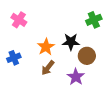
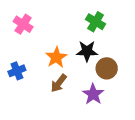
green cross: (94, 20) -> (96, 22), moved, turned -35

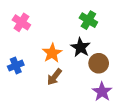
black star: (87, 51) -> (80, 47), turned 30
purple star: (93, 94) -> (102, 92), moved

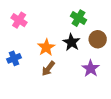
brown circle: (99, 63) -> (98, 39), moved
purple star: (102, 92) -> (91, 68), moved

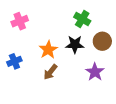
pink cross: (19, 20) -> (20, 21), turned 35
black star: (71, 42) -> (75, 44), turned -30

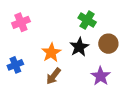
black star: (75, 44) -> (79, 47), turned -30

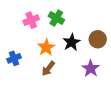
green cross: (87, 20) -> (56, 18), moved
pink cross: (21, 22) -> (31, 20), moved

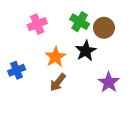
green cross: (56, 18) -> (80, 22), moved
brown circle: (98, 39) -> (104, 28), moved

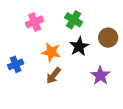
brown circle: (104, 28) -> (108, 38), moved
orange star: (55, 57) -> (51, 52), turned -30

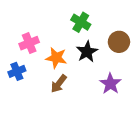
pink cross: (35, 22) -> (29, 43), moved

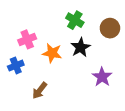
brown circle: (119, 42) -> (110, 28), moved
brown arrow: (59, 84) -> (40, 90), moved

